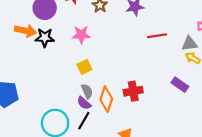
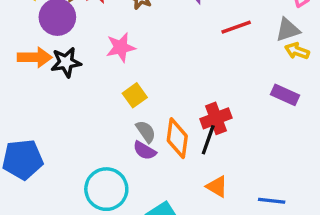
black line: (84, 121) -> (208, 140), moved

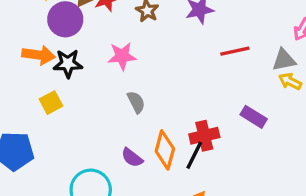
yellow square: (135, 95) -> (51, 103), moved
purple rectangle: (285, 95) -> (254, 117), moved
gray semicircle: (146, 132) -> (136, 102), moved

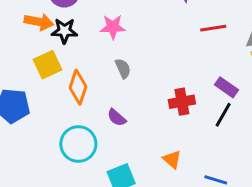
yellow square: (51, 103) -> (47, 65), size x1.4
orange diamond: (165, 150) -> (78, 87), moved
black line: (194, 155) -> (223, 115), moved

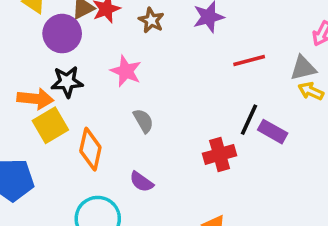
orange arrow: (39, 22) -> (35, 99), moved
pink star: (113, 27) -> (126, 71), turned 30
black line: (223, 115) -> (249, 120), moved

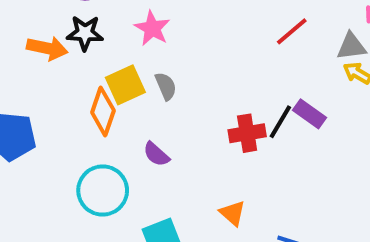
red line: (249, 61) -> (292, 31), turned -32
black line: (249, 120) -> (280, 122), moved
yellow square: (50, 125) -> (125, 85), moved

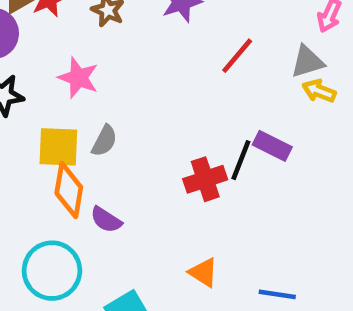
yellow square: (125, 85) -> (58, 147), turned 36
gray semicircle: (166, 86) -> (104, 141), turned 60
orange diamond: (103, 111) -> (69, 190), moved

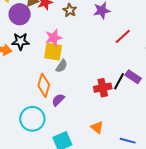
pink star: (78, 78) -> (54, 38), turned 30
yellow square: (58, 147) -> (53, 52), moved
purple semicircle: (106, 220) -> (58, 100), turned 96

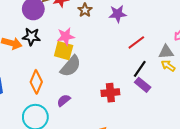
gray semicircle: (62, 66) -> (71, 66), size x1.6
black line: (119, 81) -> (140, 69), moved
orange diamond: (44, 85) -> (36, 82), moved

